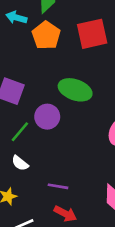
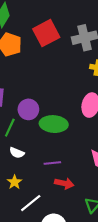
green ellipse: (75, 90) -> (54, 124), moved

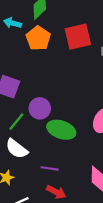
white semicircle: (17, 153) -> (17, 149), size x1.5

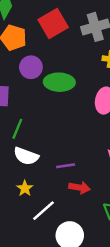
purple circle: (40, 108) -> (31, 67), moved
green ellipse: (61, 130) -> (59, 82), moved

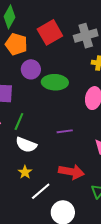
purple line: (66, 166) -> (65, 131), moved
red arrow: (79, 188) -> (71, 172), size x1.4

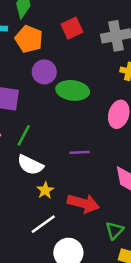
red square: (50, 32) -> (72, 28), size x0.7
yellow star: (25, 172) -> (45, 190), moved

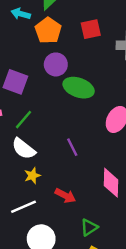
purple line: (80, 152) -> (72, 147), turned 54
red arrow: (83, 203) -> (65, 196), size x0.7

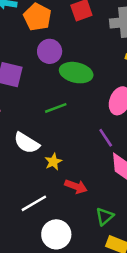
green line: (24, 120) -> (56, 108), moved, turned 36
purple line: (72, 147) -> (106, 138), moved
yellow star: (32, 176) -> (53, 162), moved

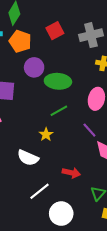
green line: (56, 108) -> (59, 111), moved
white semicircle: (27, 143) -> (28, 158), moved
yellow star: (53, 162) -> (46, 135), moved

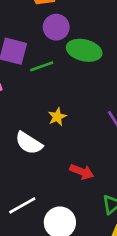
green line: (59, 111) -> (42, 66), moved
white line: (40, 191) -> (22, 205), moved

